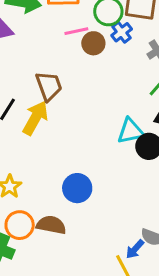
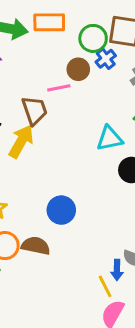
pink line: (76, 31) -> (59, 88), moved
cyan triangle: (131, 131) -> (110, 138), moved
blue arrow: (135, 249) -> (117, 270), turned -42

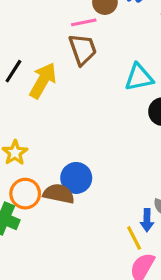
brown trapezoid: (34, 110) -> (83, 49), moved
blue circle: (61, 210) -> (76, 178), moved

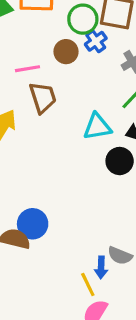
pink line: (84, 22) -> (28, 69), moved

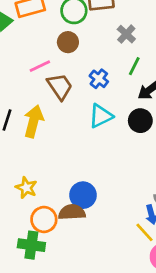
blue cross: (96, 41) -> (99, 79), moved
cyan triangle: (97, 127) -> (101, 116), moved

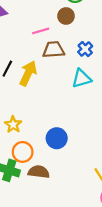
brown trapezoid: (60, 86) -> (54, 50), turned -70
brown semicircle: (72, 212) -> (39, 172), moved

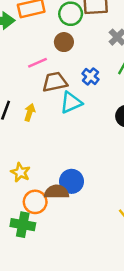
yellow arrow: (28, 73) -> (30, 112), size x0.6
cyan triangle: (82, 78) -> (71, 103), moved
brown semicircle: (39, 172) -> (56, 192), moved

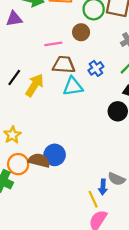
yellow arrow: (30, 112) -> (35, 85), size x1.5

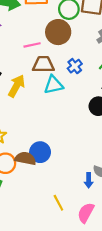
brown circle: (81, 32) -> (58, 32), size x1.5
yellow line: (93, 199) -> (58, 203), moved

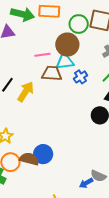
cyan triangle: (54, 85) -> (65, 61), moved
blue arrow: (89, 180) -> (86, 183), turned 56

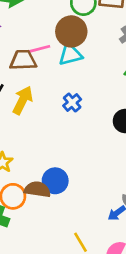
brown trapezoid: (52, 73) -> (23, 60), moved
blue cross: (80, 77) -> (72, 103), moved

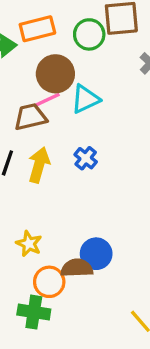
brown circle: (71, 31) -> (55, 74), moved
blue cross: (72, 103) -> (86, 158), moved

